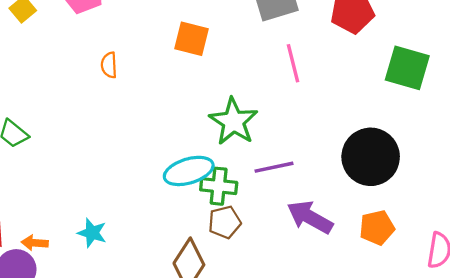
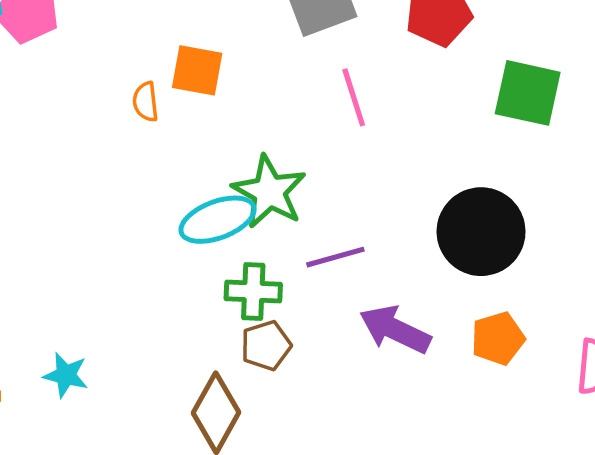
orange semicircle: (109, 65) -> (146, 102), moved
cyan ellipse: (189, 171) -> (218, 220), moved

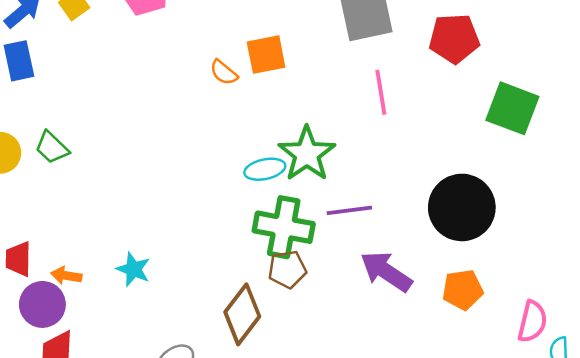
orange square: (197, 70) -> (266, 55), turned -30
orange semicircle: (146, 102) -> (224, 72), turned -52
cyan ellipse: (218, 220) -> (265, 169), size x0.7
green cross: (253, 291) -> (284, 227), size x1.4

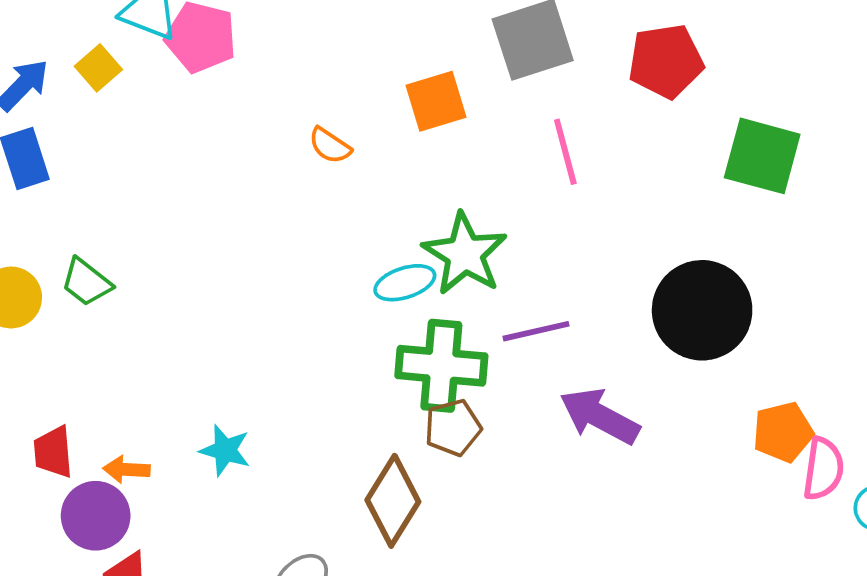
orange square: (266, 55) -> (436, 101), moved
orange pentagon: (463, 290) -> (783, 432), moved

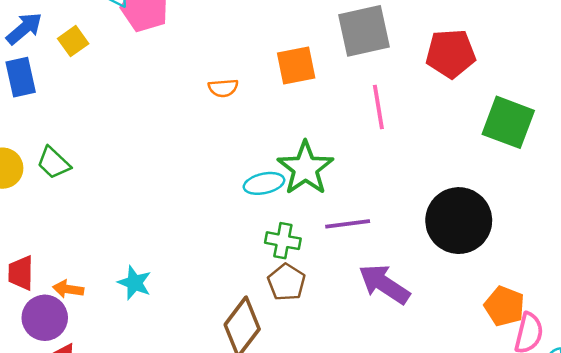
yellow square: (98, 68) -> (73, 41), moved
orange semicircle: (330, 146) -> (223, 88), turned -44
green cross: (441, 366) -> (283, 241), size x0.6
brown pentagon: (453, 428) -> (287, 282), turned -30
orange pentagon: (783, 432) -> (504, 306), turned 30

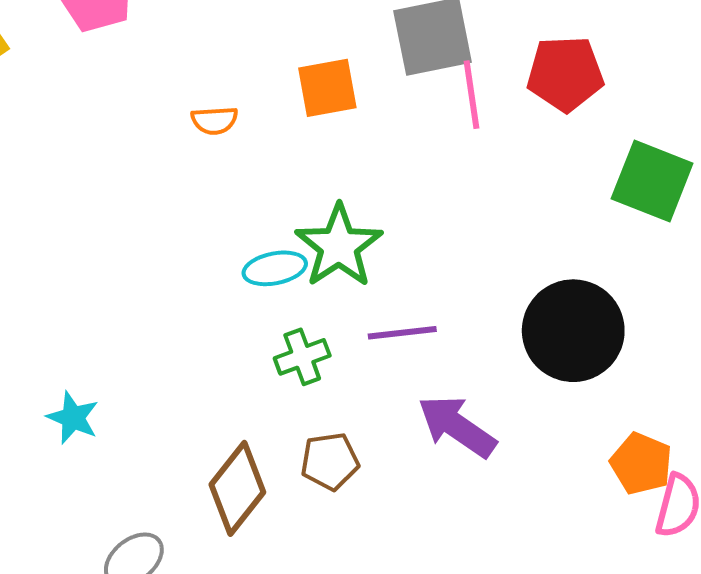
pink line: (378, 107) -> (472, 95), moved
green cross: (283, 241) -> (302, 357), turned -32
brown pentagon: (287, 282) -> (330, 461), moved, turned 30

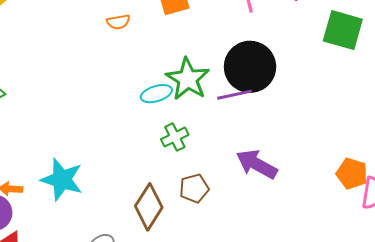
black circle: (573, 331) -> (250, 67), moved
purple line: (402, 333) -> (235, 95), moved
cyan star: (73, 418) -> (62, 180), size x1.6

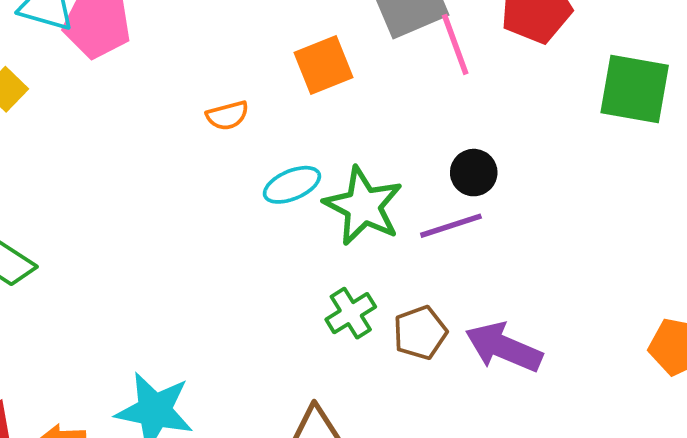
black circle: (250, 67) -> (474, 173), size x0.5
cyan ellipse: (156, 94) -> (292, 185), moved
brown pentagon: (194, 188) -> (420, 333), moved

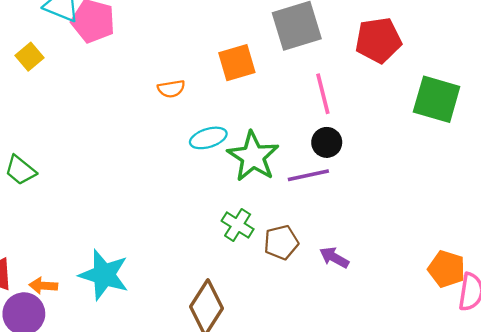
pink line: (455, 44) -> (323, 94), moved
green cross: (351, 313) -> (238, 225), turned -32
purple arrow: (504, 347) -> (334, 258), size x0.6

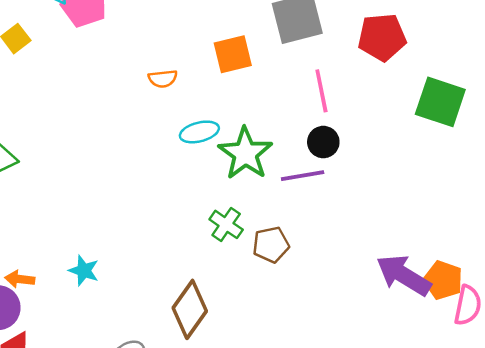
purple arrow: (334, 258) -> (404, 275), moved, size x1.8
cyan star: (104, 275) -> (84, 271), size x0.6

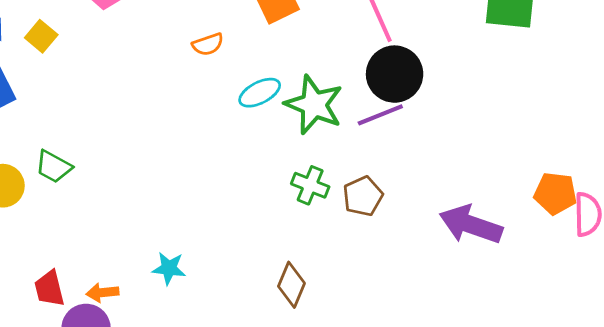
black circle: (323, 142) -> (395, 74), size x1.6
purple arrow: (404, 275) -> (471, 225), moved
brown diamond: (190, 309) -> (291, 285), size x0.7

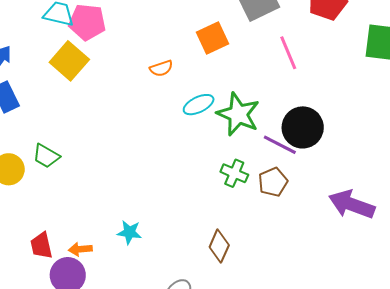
yellow square: (41, 36) -> (69, 61), moved, size x1.6
black circle: (395, 74) -> (303, 127), moved
purple line: (380, 115) -> (280, 145), moved, turned 48

